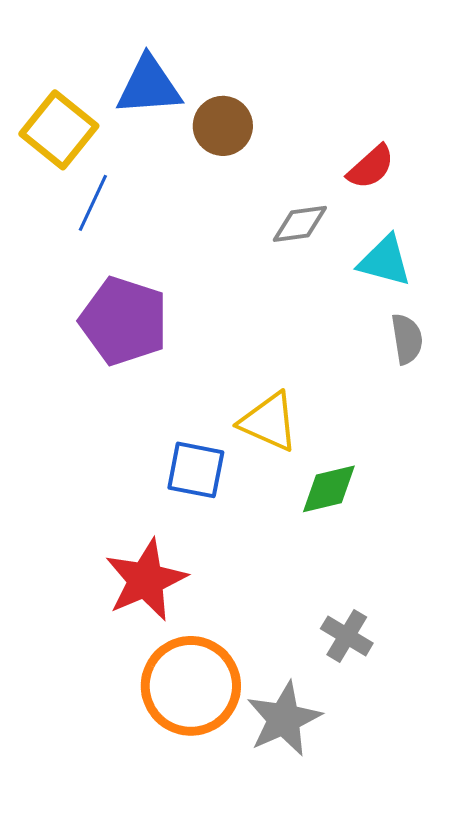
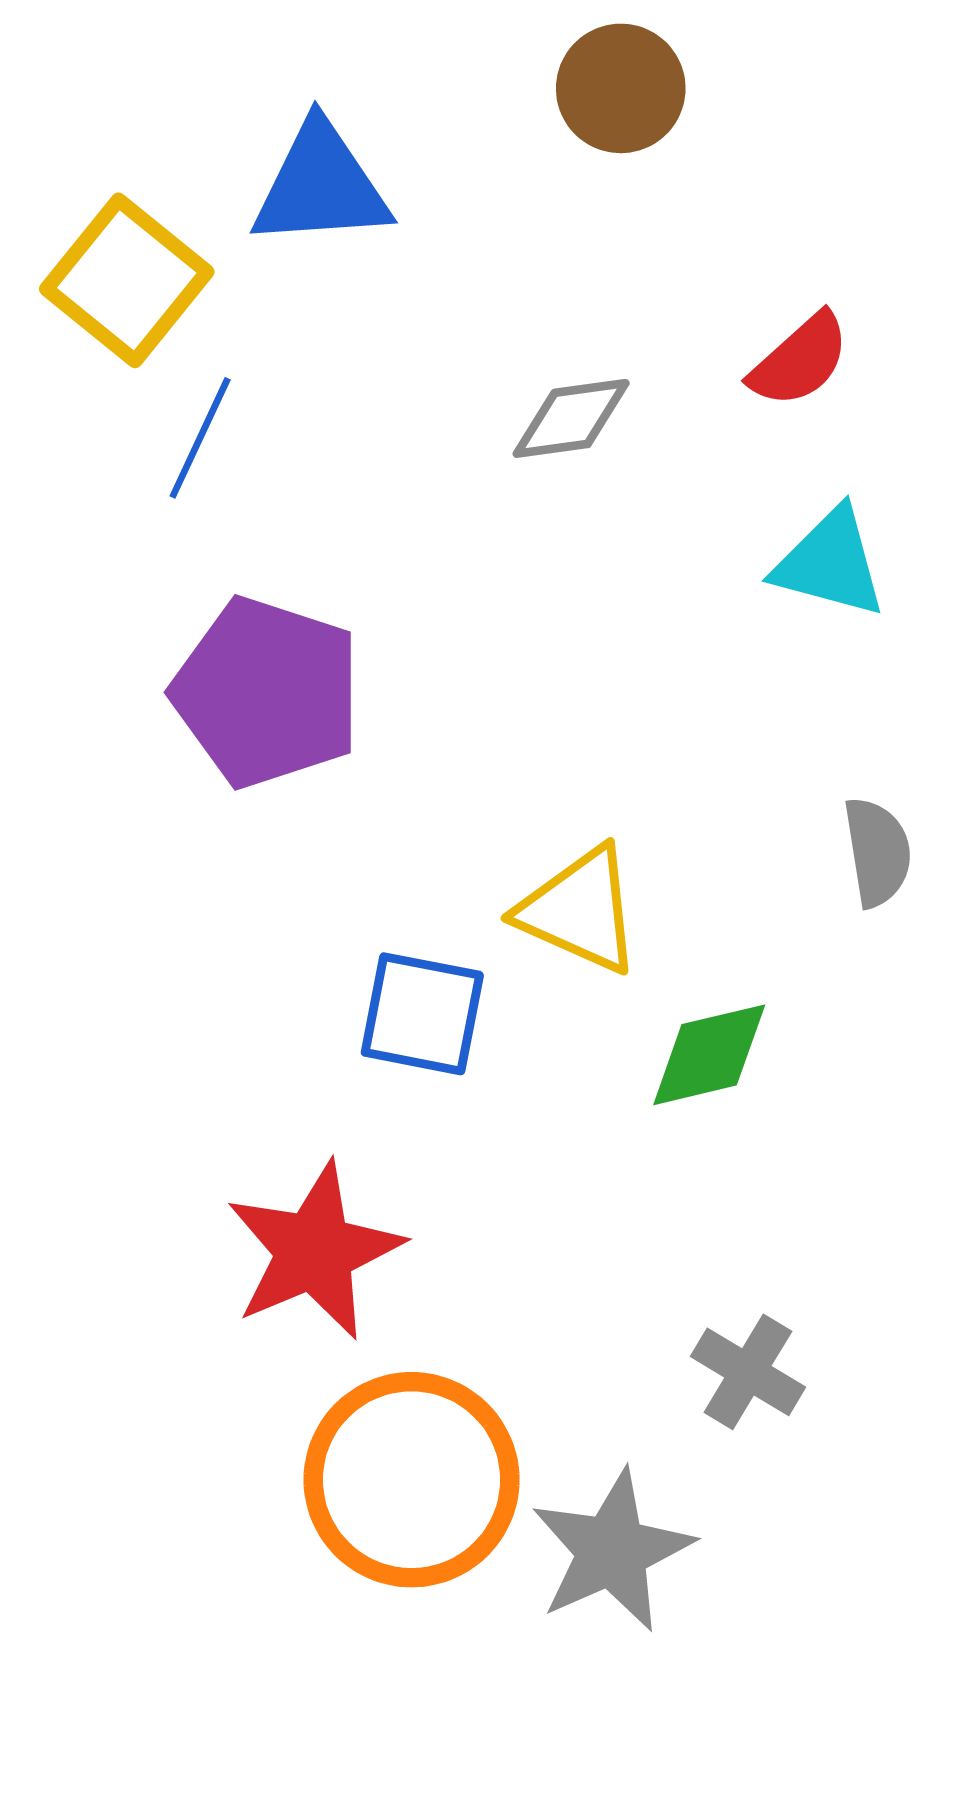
brown circle: (223, 126) -> (621, 88), moved
gray diamond: (300, 224) -> (571, 418), moved
gray semicircle: (407, 339) -> (877, 852), moved

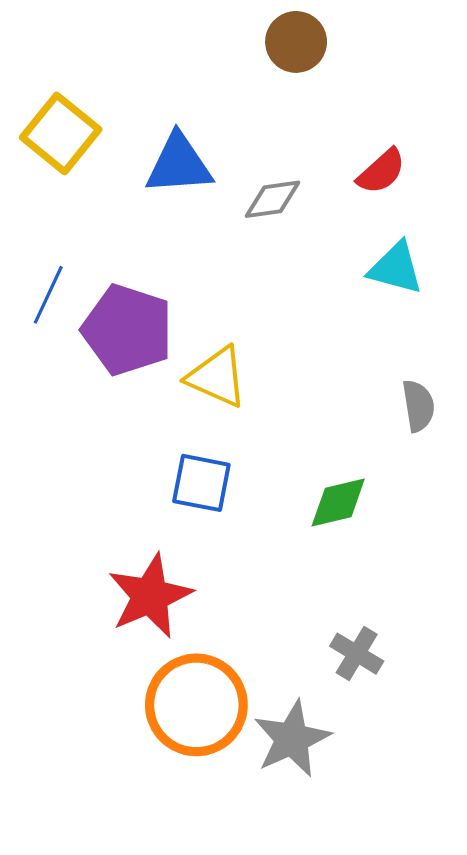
blue triangle: (321, 185) -> (179, 164), moved
blue line: (200, 438) -> (48, 295), moved
yellow triangle: (580, 910) -> (217, 377), moved

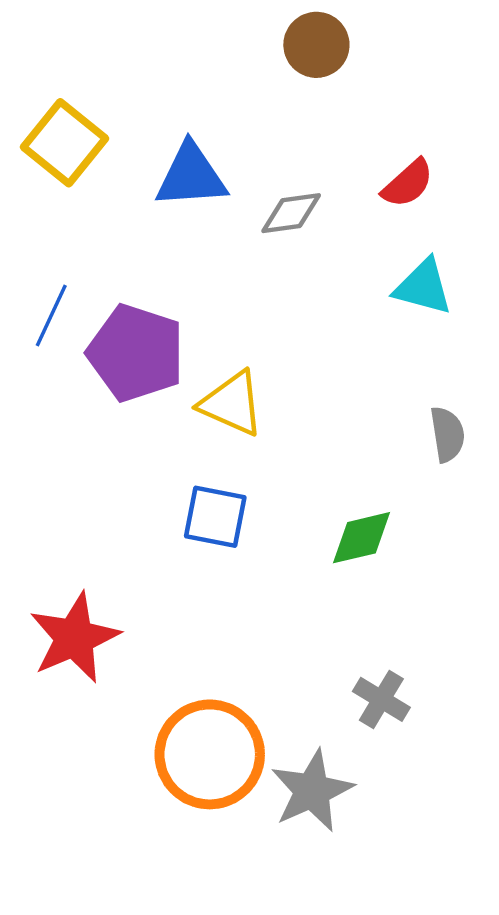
red star: (150, 596) -> (74, 638), moved

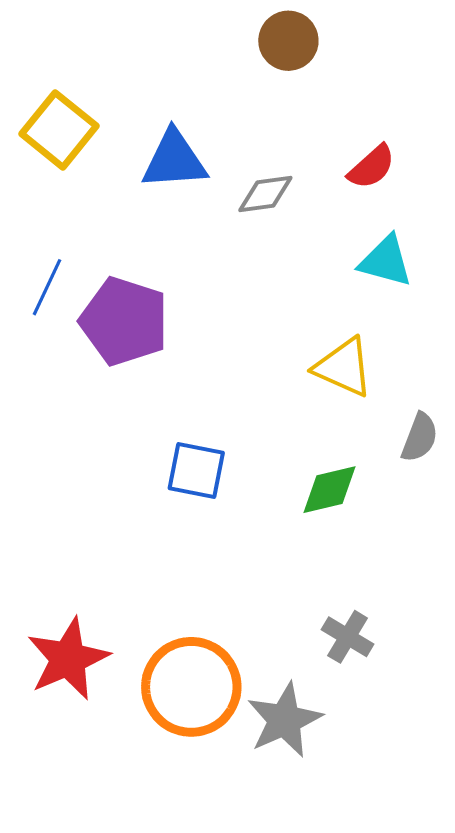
yellow triangle: (232, 403) -> (344, 367), moved
gray semicircle: (447, 434) -> (420, 437), moved, turned 30
red star: (74, 638) -> (68, 659), moved

